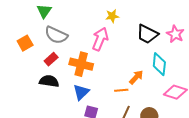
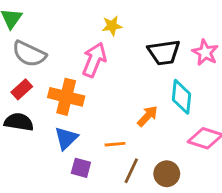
black trapezoid: (147, 34) -> (164, 52), turned -35
orange line: (121, 90) -> (115, 144), moved

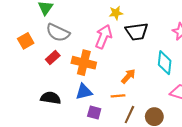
black trapezoid: (164, 52) -> (137, 32), moved
orange arrow: (148, 116) -> (128, 76), moved
black semicircle: (19, 122) -> (51, 98), moved
blue triangle: (66, 138) -> (84, 92), turned 30

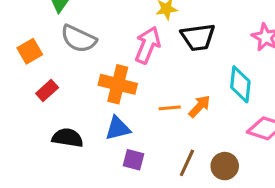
red rectangle: (53, 58) -> (47, 91), moved
orange arrow: (128, 76) -> (200, 106), moved
orange line: (118, 96) -> (170, 108), moved

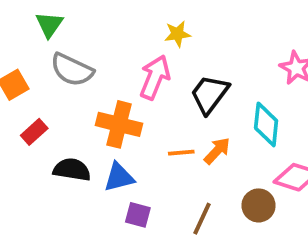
black trapezoid: (198, 37) -> (210, 94), moved, turned 135
black semicircle: (68, 138) -> (72, 170), moved
brown circle: (225, 166) -> (259, 205), moved

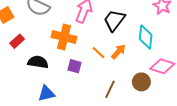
orange line: (181, 153) -> (99, 53), turned 48
blue triangle: (119, 177) -> (46, 93), moved
purple square: (138, 215) -> (74, 66), moved

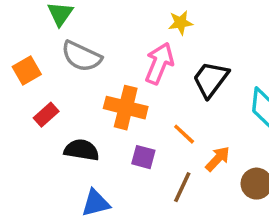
orange arrow: (118, 52) -> (218, 159), moved
brown line: (110, 89) -> (182, 187), moved

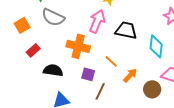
black trapezoid: (211, 79) -> (126, 30), turned 65
brown line: (182, 187) -> (100, 91), moved

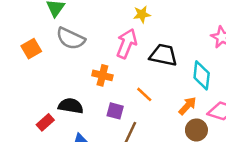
orange cross: (78, 46) -> (102, 75), size x0.7
red rectangle: (33, 50) -> (45, 122), moved
orange arrow: (130, 75) -> (188, 106), moved

